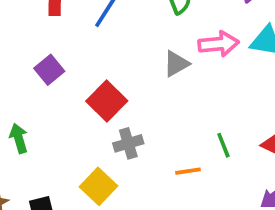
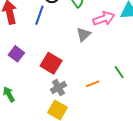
gray cross: (128, 143) -> (58, 88), moved
orange line: (188, 171) -> (92, 84), moved

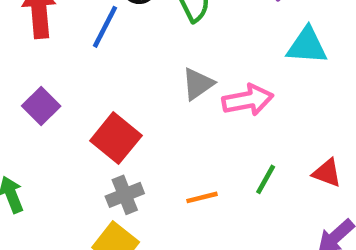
pink arrow: (104, 19) -> (248, 100), moved
green line: (119, 72) -> (266, 179), turned 56

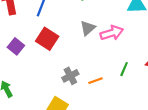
red square: (116, 138) -> (47, 39), moved
gray cross: (125, 195) -> (70, 76), moved

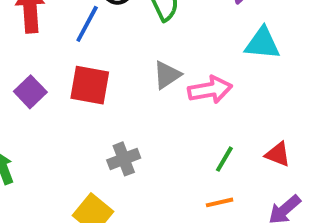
red square: (47, 39) -> (90, 85), turned -30
orange line: (95, 81) -> (220, 202), moved

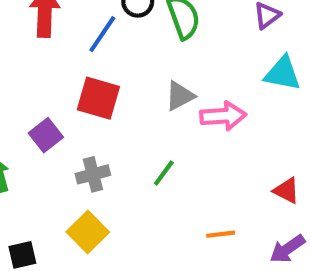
purple square: (30, 92) -> (46, 135), moved
gray cross: (124, 159) -> (93, 174), moved
green line: (224, 159) -> (164, 173), moved

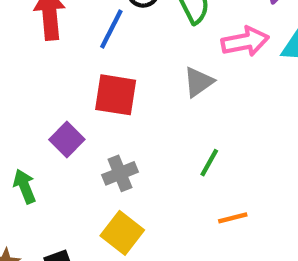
pink arrow: (223, 116) -> (245, 42), moved
green line: (164, 173) -> (209, 163), moved
orange line: (221, 234) -> (233, 218), moved

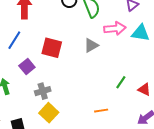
blue line: (111, 29) -> (14, 40), moved
green line: (209, 163) -> (121, 82), moved
gray cross: (120, 173) -> (43, 91), moved

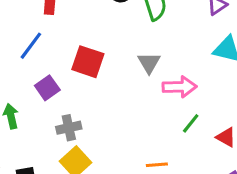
pink arrow: (115, 28) -> (180, 87), moved
gray triangle: (91, 45) -> (149, 63), turned -35

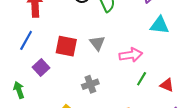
gray triangle: (149, 63) -> (97, 43), moved
gray cross: (69, 128) -> (90, 84), moved

